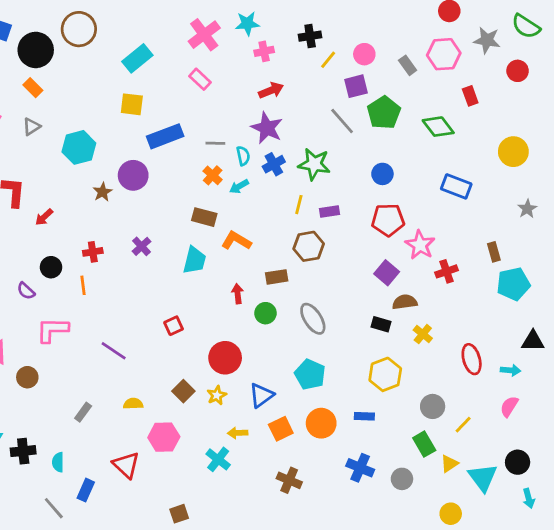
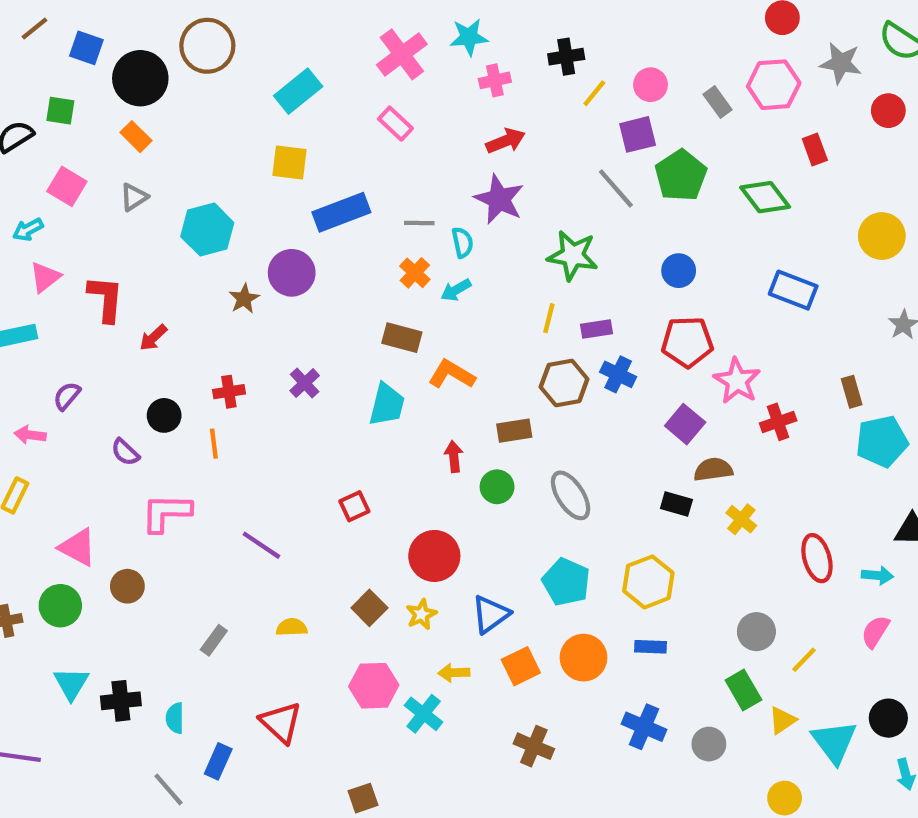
blue cross: (274, 164) -> (618, 374), moved, turned -35
yellow hexagon: (385, 374) -> (648, 582), moved
pink hexagon: (164, 437) -> (374, 686), moved

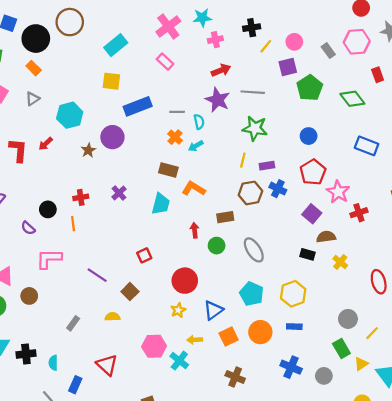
gray line: (616, 188) -> (253, 92), moved, turned -45
red arrow: (153, 338) -> (46, 144), moved
red pentagon: (687, 342) -> (313, 172), turned -30
brown square: (369, 608) -> (130, 292), moved

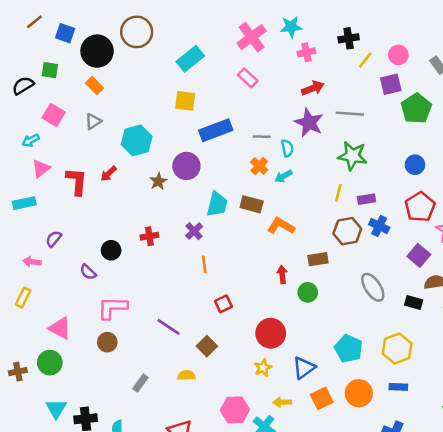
cyan trapezoid: (161, 204) -> (217, 204), moved
orange line: (73, 224) -> (204, 264), moved
gray ellipse: (254, 250) -> (373, 287), moved
brown circle: (29, 296) -> (107, 342), moved

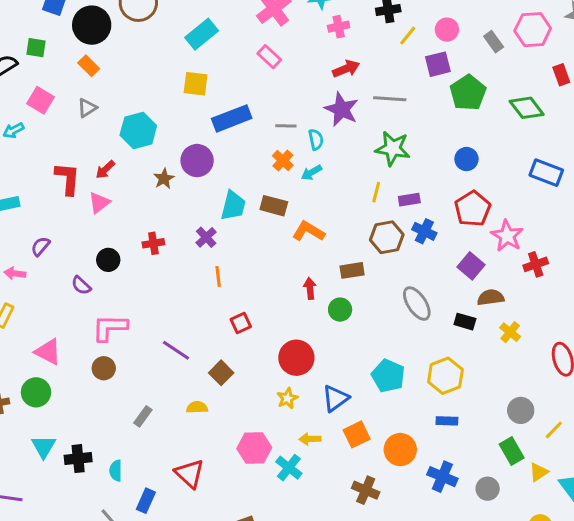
pink triangle: (41, 169) -> (99, 203), moved
orange circle: (359, 393) -> (400, 450), moved

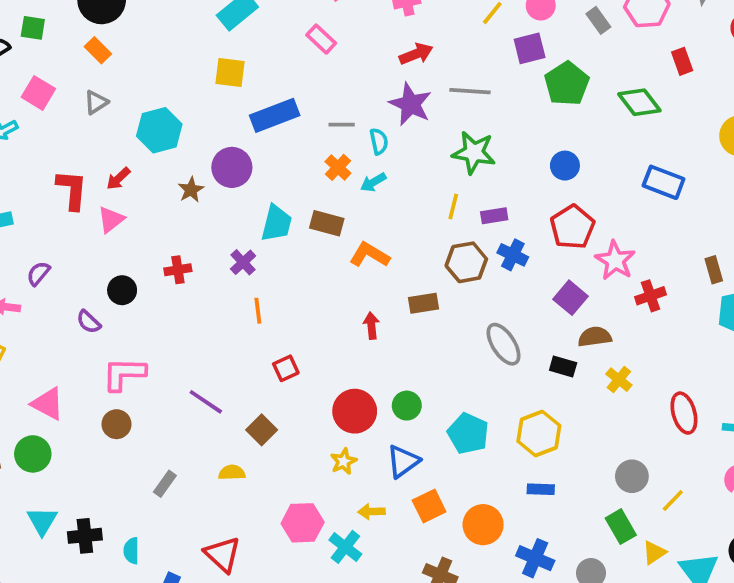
green circle: (340, 310) -> (407, 406), moved

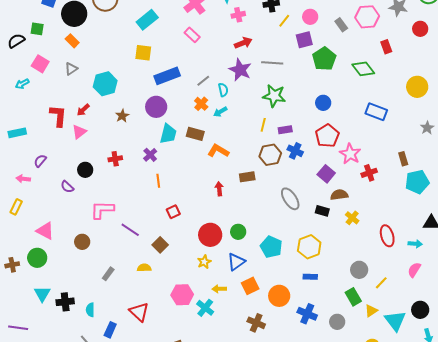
gray line: (342, 125) -> (203, 81), turned -40
purple circle: (232, 167) -> (156, 107), moved
pink L-shape: (124, 374) -> (102, 210), moved

